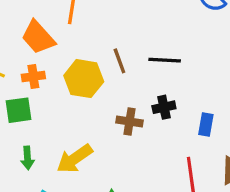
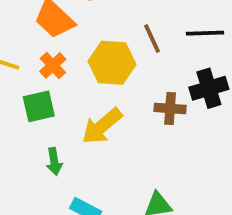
orange cross: (33, 76) -> (53, 65), turned -30
black cross: (164, 107) -> (209, 88), size x1.4
yellow arrow: (75, 159) -> (102, 126), moved

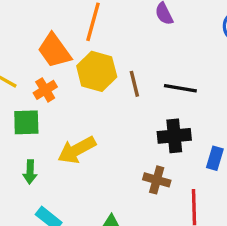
yellow hexagon: (112, 63) -> (97, 71), moved
brown cross: (170, 108) -> (157, 180), moved

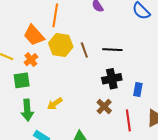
yellow arrow: (77, 150) -> (55, 104), moved, size x0.7
green arrow: (30, 172) -> (27, 110), size x1.5
brown cross: (157, 180) -> (104, 106), turned 35

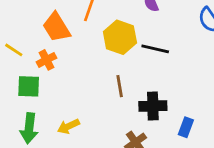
yellow hexagon: (61, 45) -> (120, 37), moved
brown line: (84, 50) -> (120, 86), moved
black line: (112, 50) -> (155, 49), moved

